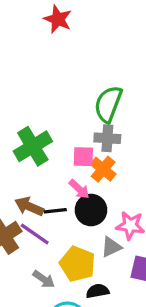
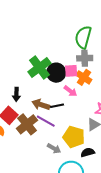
black circle: (91, 210) -> (56, 73), moved

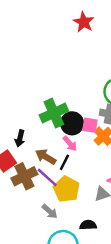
pink arrow: (70, 91) -> (70, 144), moved
black line: (57, 106) -> (64, 162), turned -64
yellow pentagon: (74, 137) -> (66, 189), moved

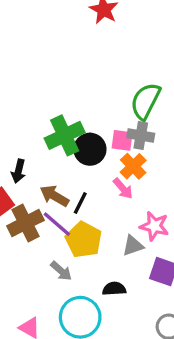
pink square: (90, 125) -> (122, 140), moved
pink arrow: (70, 144) -> (123, 189), moved

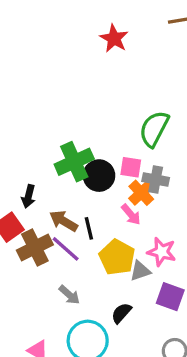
gray cross: (141, 135) -> (156, 179), moved
black line: (80, 203) -> (89, 228), turned -40
yellow pentagon: (84, 240) -> (117, 257), moved
black semicircle: (114, 289) -> (121, 313), turned -45

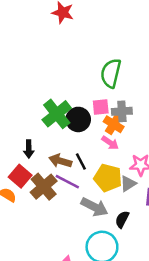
gray arrow: (69, 295) -> (94, 207), moved, size x1.5

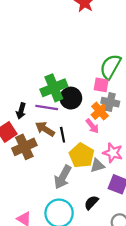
pink square: (101, 107) -> (101, 85), moved
purple line: (67, 182) -> (47, 107), moved, turned -35
gray arrow: (94, 207) -> (63, 177), turned 75
black semicircle: (122, 219) -> (91, 203), moved

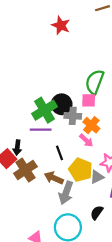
black circle: (71, 98) -> (62, 104), moved
gray cross: (110, 102) -> (73, 116), moved
black arrow: (21, 111) -> (17, 148), moved
brown arrow: (45, 129) -> (54, 178), moved

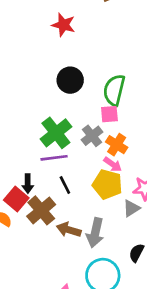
black circle: (62, 104) -> (70, 80), moved
gray cross: (73, 116) -> (92, 136), turned -35
black line: (60, 153) -> (65, 185), moved
yellow pentagon: (81, 170) -> (107, 184), moved
brown arrow: (54, 178) -> (69, 230), moved

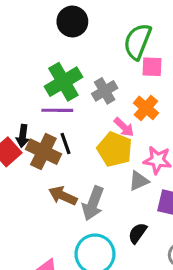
black circle: (70, 80) -> (72, 22), moved
pink square: (109, 114) -> (152, 67), moved
orange cross: (117, 145) -> (146, 108), moved
brown cross: (41, 210) -> (43, 152), moved, turned -32

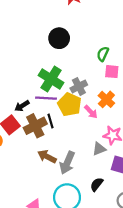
green semicircle: (137, 42) -> (103, 54), size x0.6
green cross: (63, 82) -> (51, 79), turned -30
black arrow: (23, 136) -> (22, 106), moved, turned 48
yellow pentagon: (115, 149) -> (70, 104), moved
brown cross: (43, 152) -> (35, 126), turned 35

